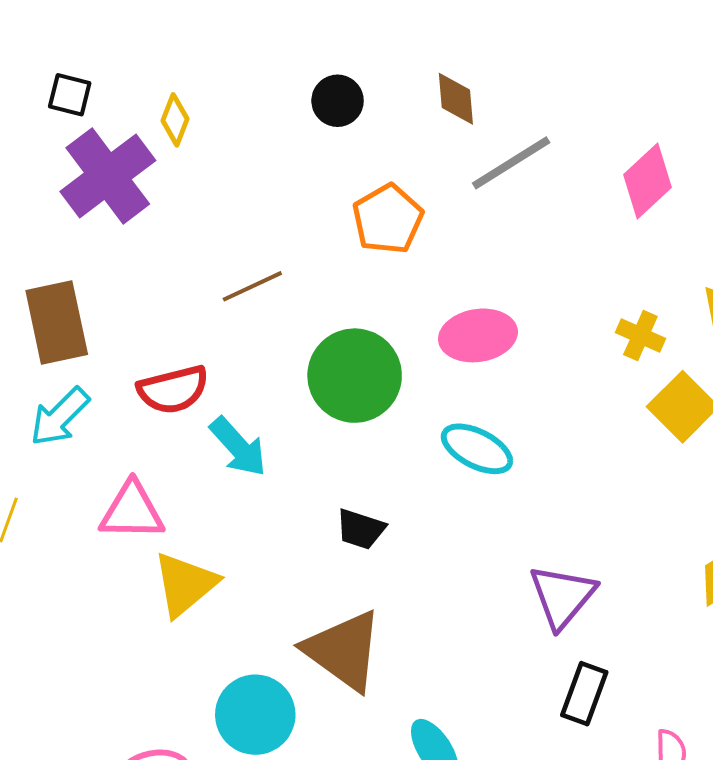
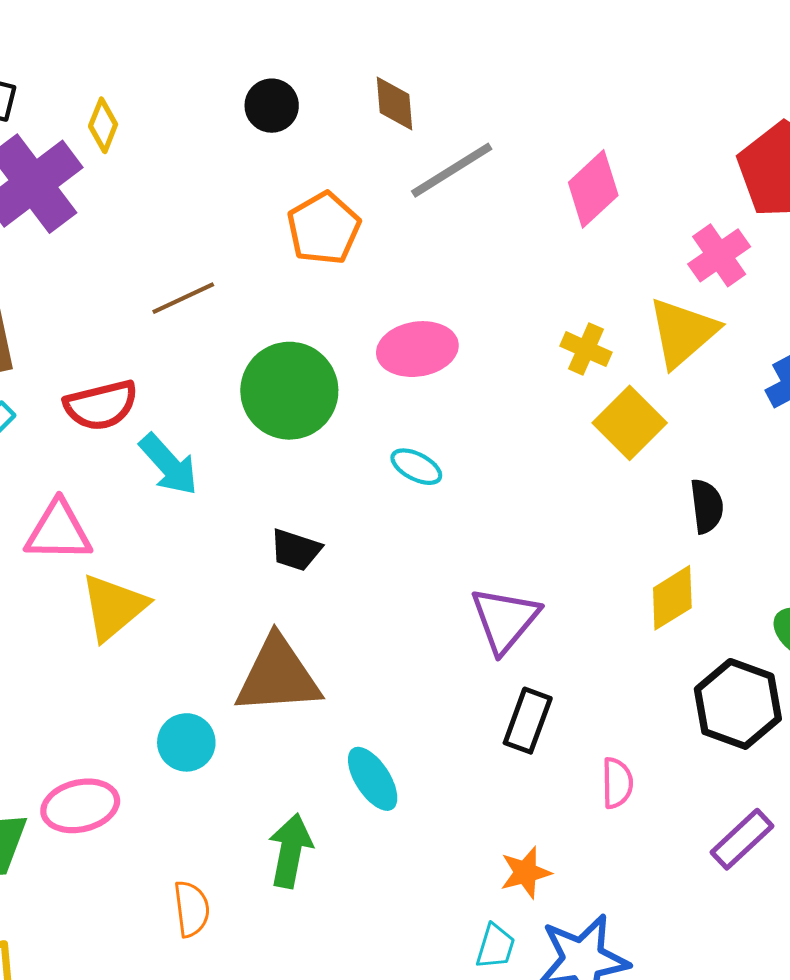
cyan ellipse: (477, 449) -> (416, 467), size x0.7
brown triangle: (344, 650) -> (278, 676), turned -40
cyan circle: (255, 715) -> (186, 742), size x0.7

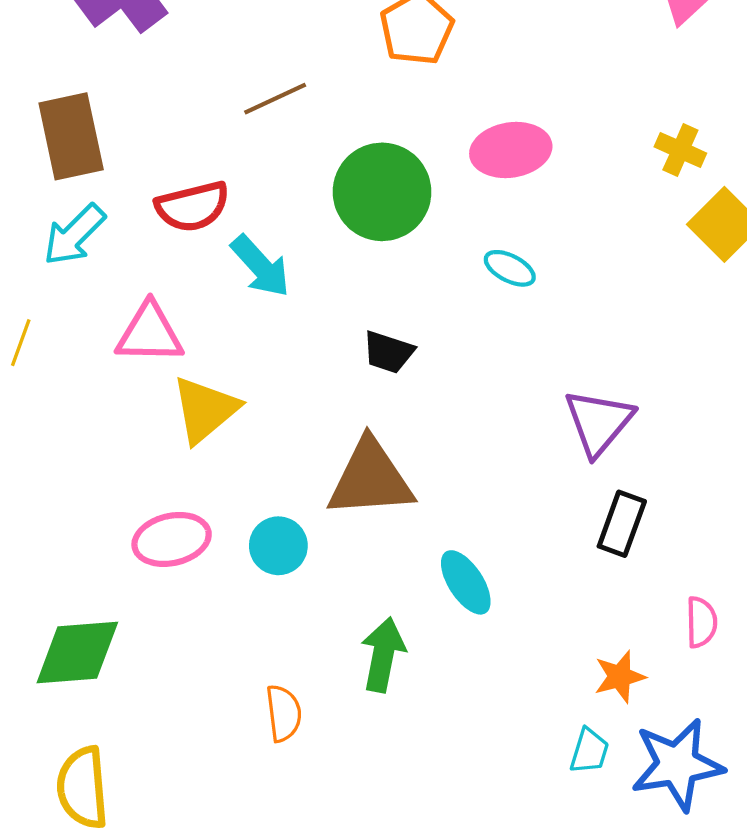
pink semicircle: (617, 783) -> (701, 622), moved
pink ellipse: (80, 806) -> (172, 539), moved

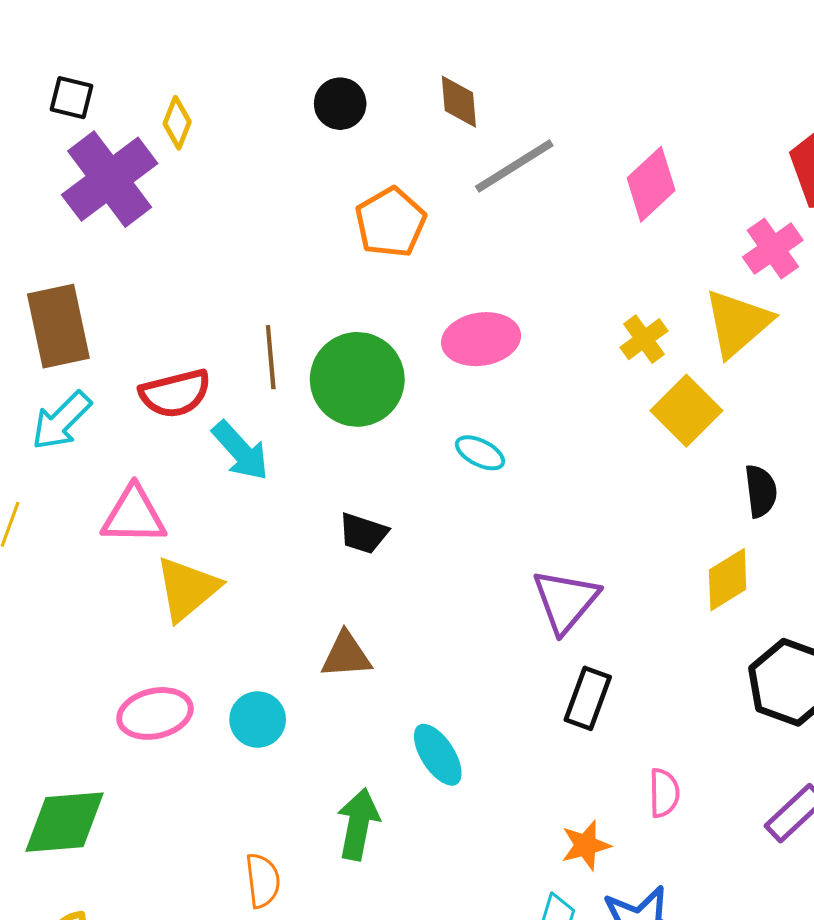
brown line: (275, 99) -> (271, 357), moved, turned -70
yellow cross: (680, 150) -> (644, 339), turned 30
brown triangle: (370, 479) -> (346, 655), size x0.6

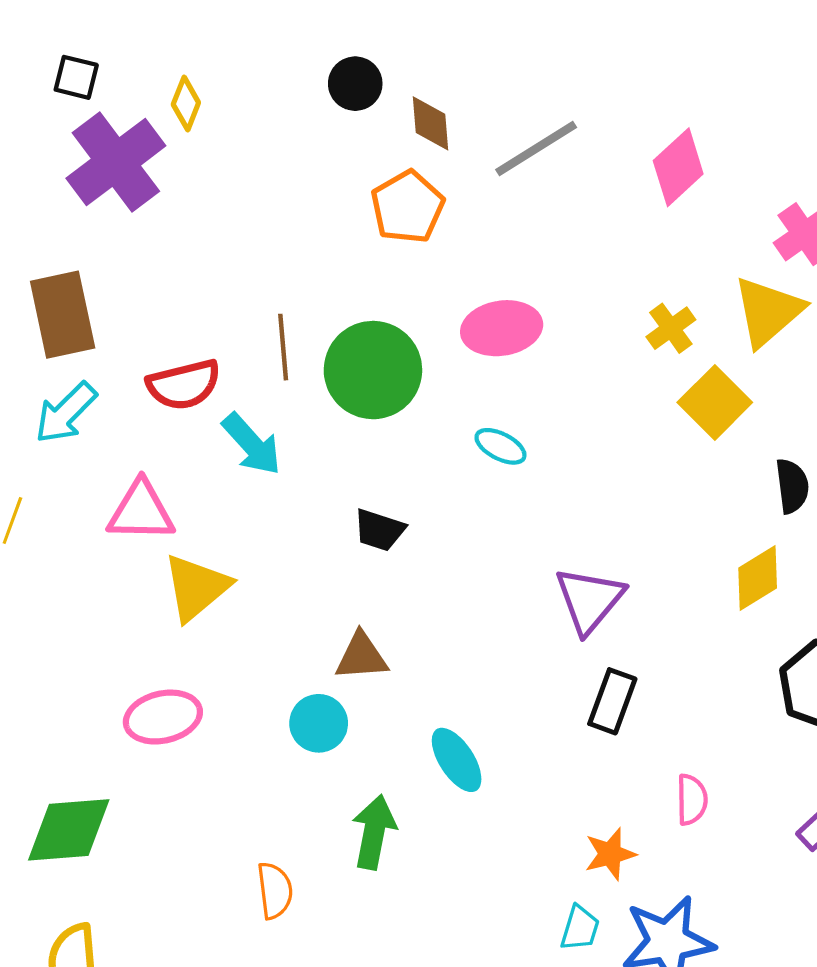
brown diamond: (459, 102) -> (430, 123), moved
cyan circle: (258, 720) -> (319, 723), moved

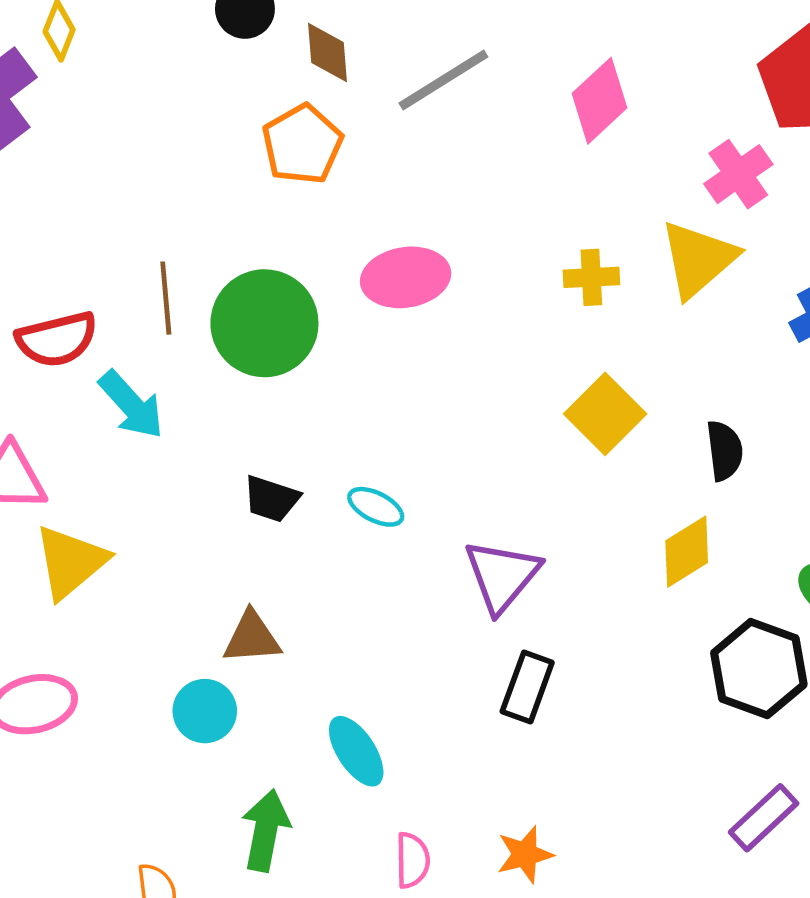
yellow cross: (671, 328) -> (591, 277), turned 33
yellow square: (715, 402) -> (605, 414), moved
cyan ellipse: (500, 446) -> (376, 507), moved
pink semicircle: (692, 800) -> (412, 860), moved

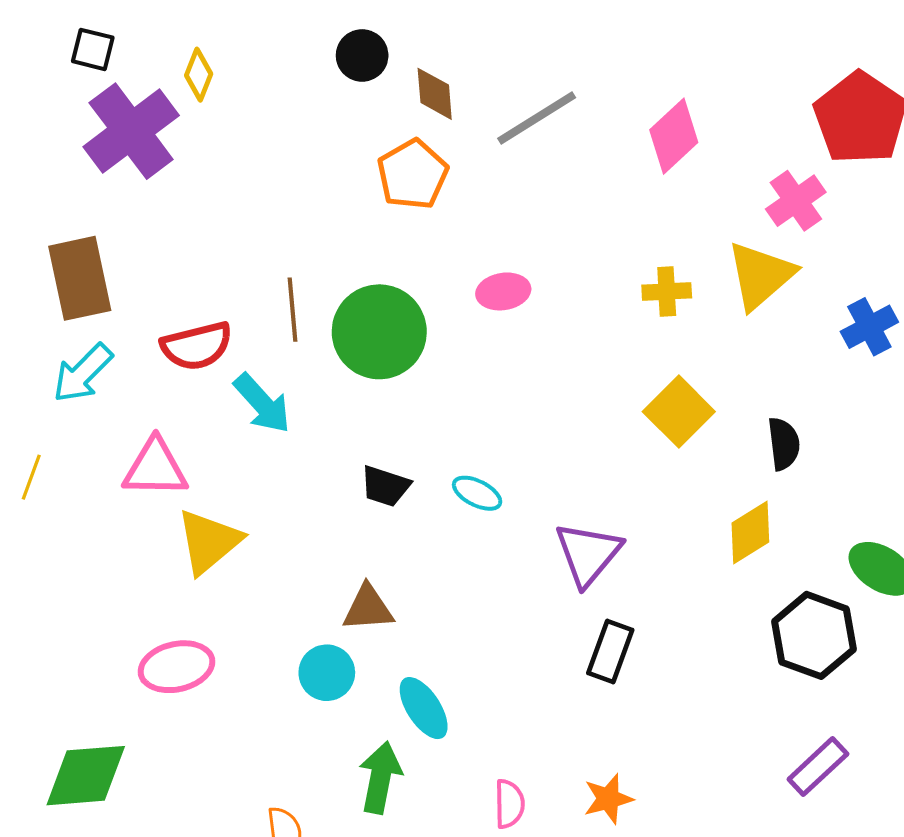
pink ellipse: (406, 277) -> (503, 291), size x0.7
cyan ellipse: (356, 751) -> (424, 708), moved

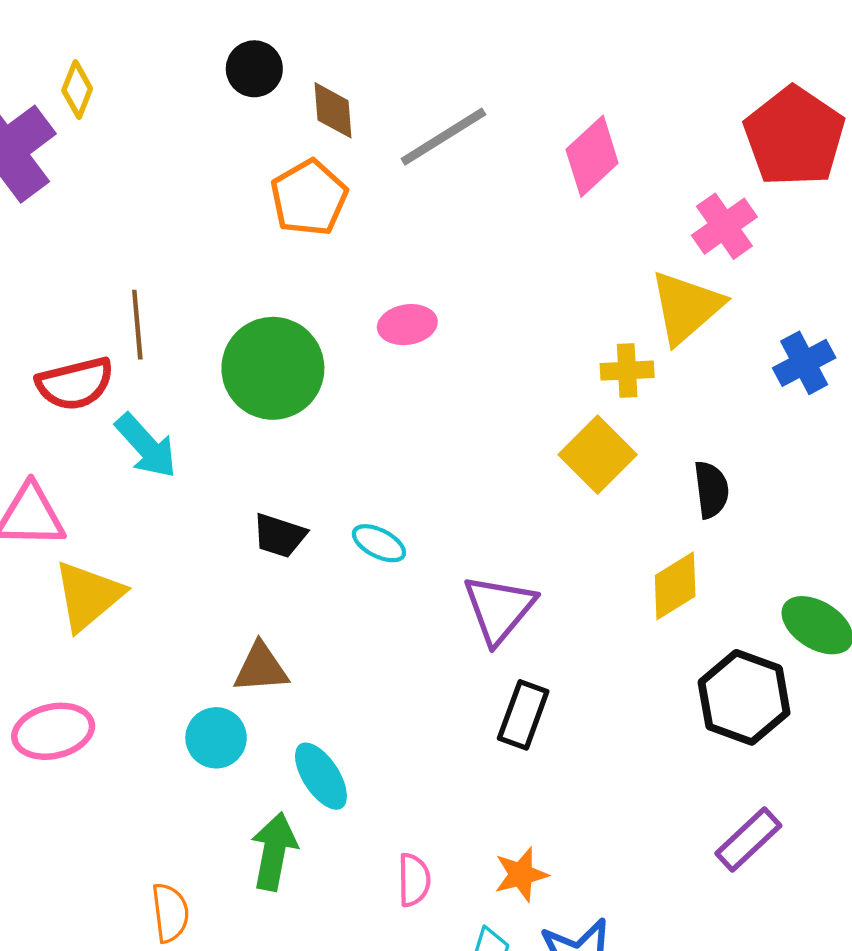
yellow cross: (667, 291) -> (627, 371), moved
brown line: (292, 310) -> (137, 325), moved

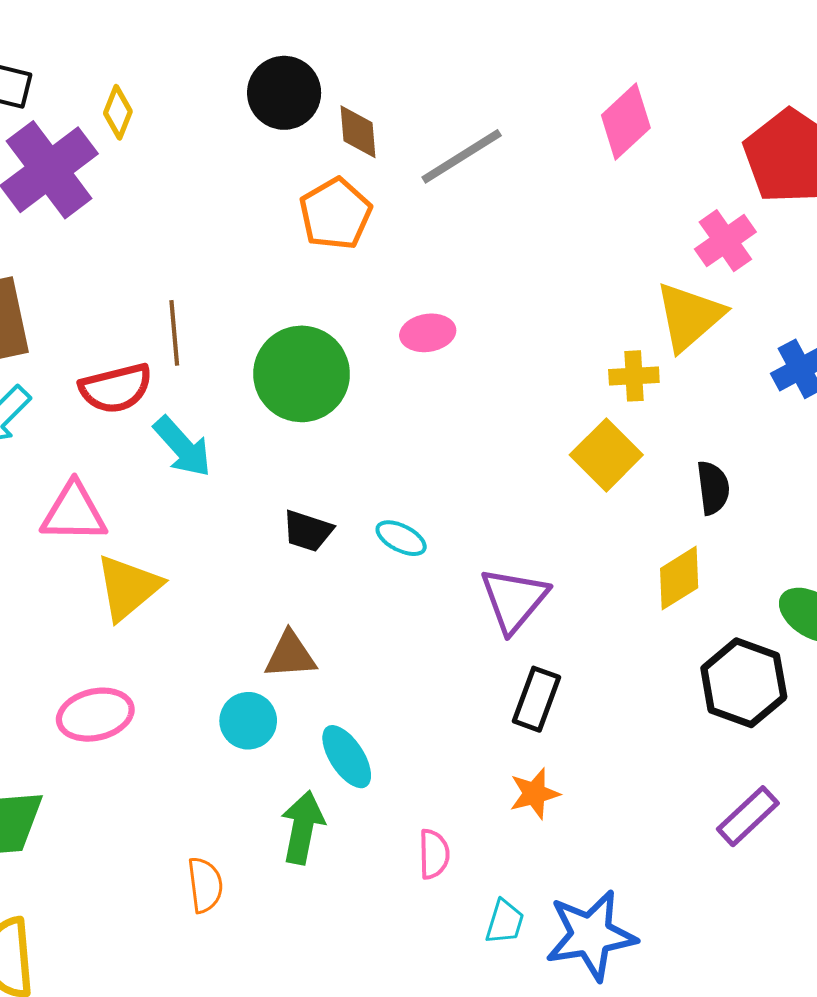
black circle: (254, 69) -> (284, 93), size x1.4
pink diamond: (592, 156) -> (626, 122), moved
orange star: (521, 874) -> (534, 794), moved

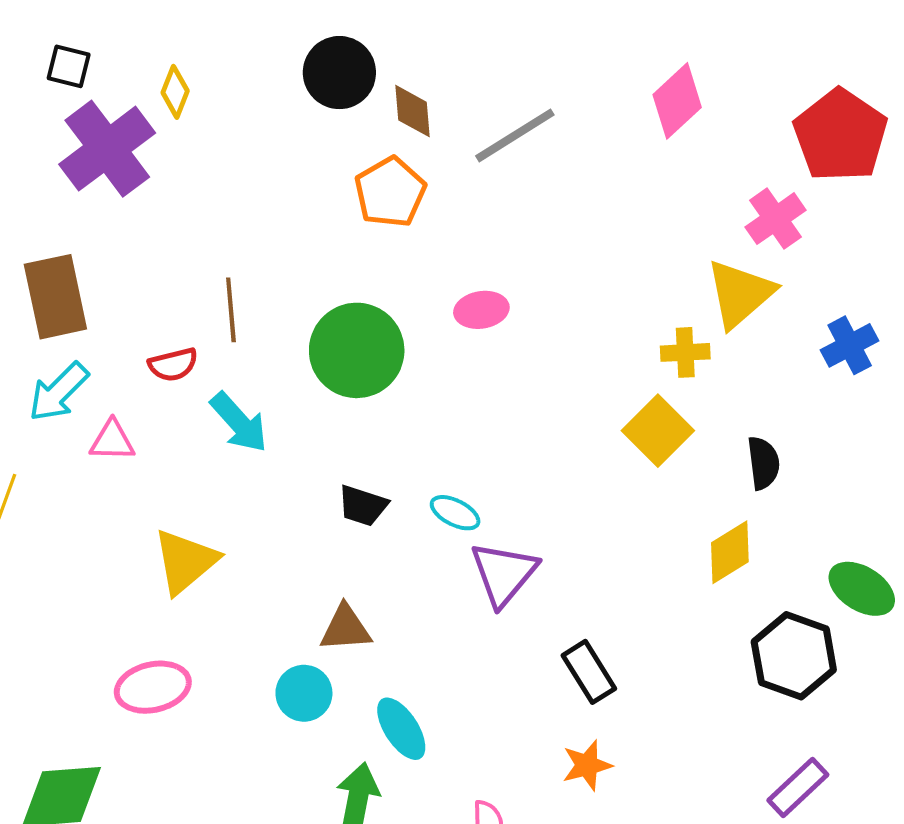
red semicircle: (116, 388) -> (173, 365), size x0.7
pink triangle: (74, 512) -> (112, 441), moved, size x0.7
purple triangle: (514, 600) -> (504, 574), moved
black rectangle: (537, 699) -> (589, 672), turned -52

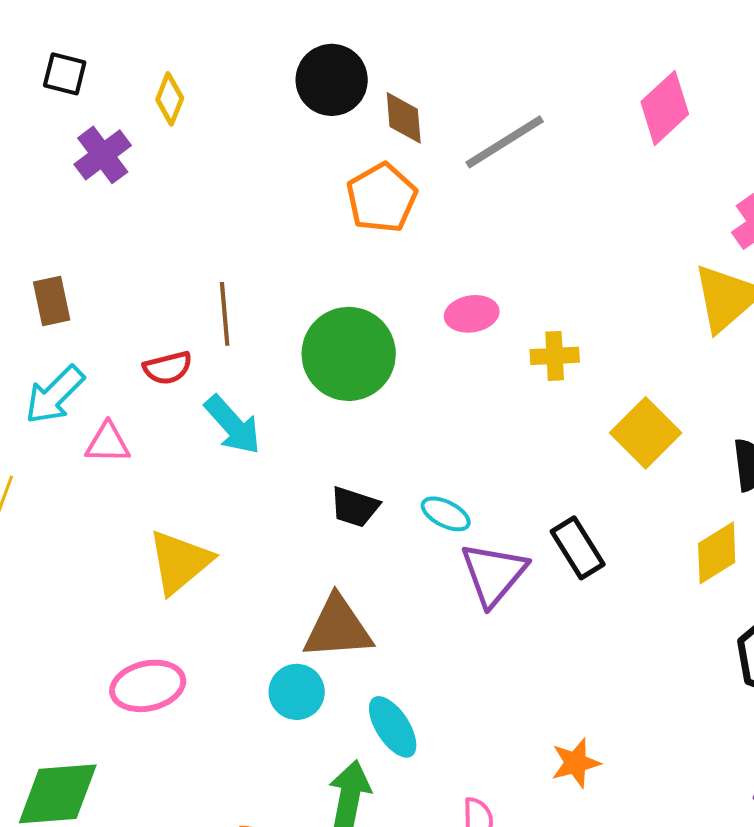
purple cross: (107, 149) -> (103, 155), size x0.6
brown rectangle: (55, 297) -> (52, 301), size x0.6
yellow cross: (685, 352) -> (555, 356), moved
brown triangle: (346, 628) -> (338, 628), size x1.4
black rectangle: (589, 672) -> (578, 548), moved

